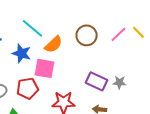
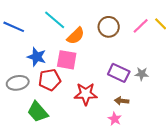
blue star: (22, 53) -> (37, 57), moved

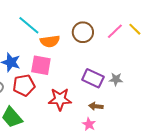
orange semicircle: (76, 36) -> (50, 41), turned 36

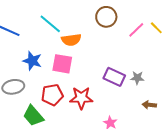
brown circle: (83, 32) -> (106, 17), moved
red pentagon: (24, 85) -> (52, 95), moved
brown arrow: (96, 106) -> (149, 105), moved

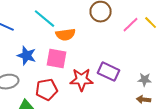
gray star: (137, 78) -> (145, 80), moved
red star: (81, 98) -> (82, 80), moved

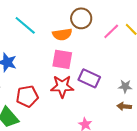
orange semicircle: (66, 35) -> (62, 34), moved
pink square: (57, 59) -> (62, 59), moved

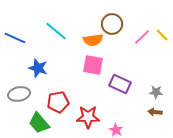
red star: (62, 86) -> (88, 117), moved

